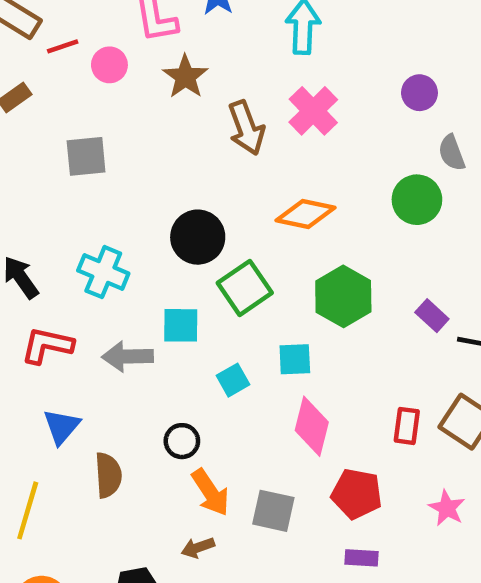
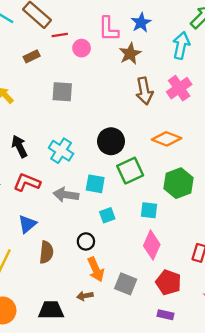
brown star: (185, 77) -> (130, 54), moved
cyan square: (233, 380) -> (107, 215), moved

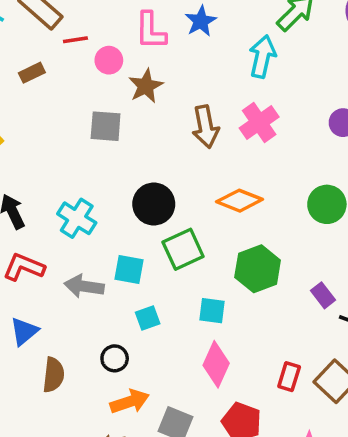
brown star: (130, 54) -> (146, 86), moved
gray square: (62, 92) -> (106, 126), moved
orange arrow: (96, 269) -> (130, 402), turned -85

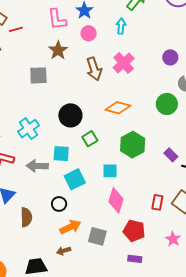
cyan arrow: (262, 57) -> (121, 26), size x0.7
pink circle: (109, 60) -> (89, 33), moved
cyan cross: (77, 218) -> (29, 129), turned 30
green square: (183, 249) -> (90, 139), size x0.7
cyan square: (148, 318) -> (75, 179), size x1.5

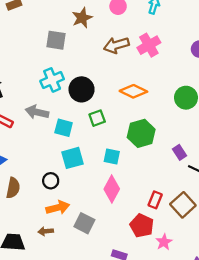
brown arrow: (94, 69) -> (116, 45), turned 80
cyan cross: (29, 129) -> (52, 80), moved
gray arrow: (37, 166) -> (37, 112), moved
red pentagon: (134, 231) -> (142, 226), moved

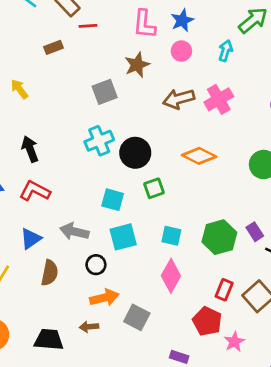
gray square: (56, 40) -> (105, 92), turned -30
gray arrow: (37, 112) -> (74, 231), moved
green hexagon: (141, 133) -> (219, 237), moved

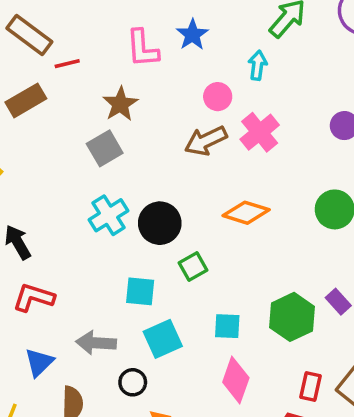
brown rectangle: (54, 47) -> (26, 100), size x1.5
pink circle: (181, 51) -> (218, 97), moved
brown star: (137, 65) -> (120, 104), moved

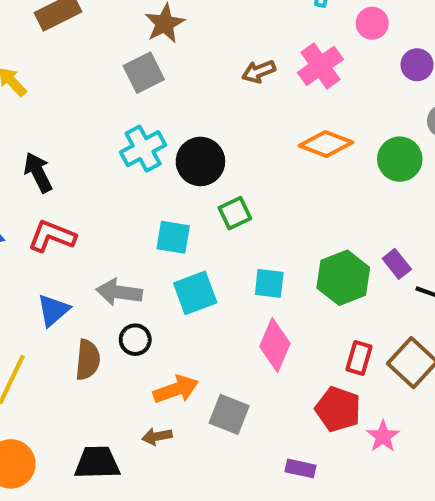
pink circle: (218, 97) -> (372, 23), moved
brown arrow: (206, 141) -> (259, 72), size x0.7
orange diamond: (246, 213) -> (326, 144), moved
black circle: (133, 382) -> (135, 340), moved

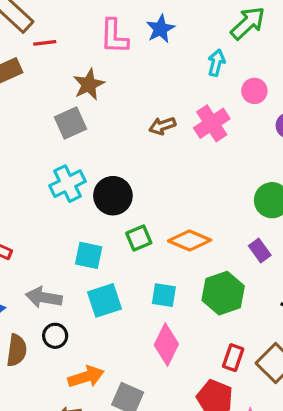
orange diamond: (326, 144) -> (190, 241), moved
purple rectangle: (397, 264) -> (260, 251), moved

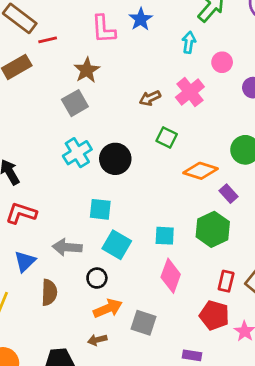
green square: (139, 238) -> (167, 138), moved, turned -35
orange diamond: (190, 241) -> (201, 171), moved
purple rectangle: (260, 251) -> (229, 194), moved
cyan square: (104, 300) -> (117, 245), turned -36
black circle: (55, 336) -> (97, 278), moved

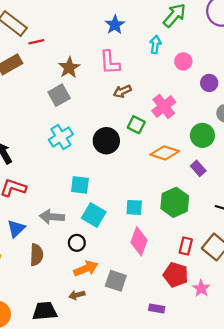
pink L-shape: (104, 29) -> (110, 62), moved
pink cross: (190, 92) -> (164, 106), moved
black circle: (115, 159) -> (106, 141), moved
purple rectangle: (229, 194) -> (198, 168), moved

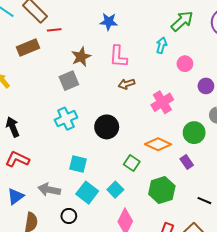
blue star: (115, 25) -> (109, 22), moved, turned 30
green square: (136, 125) -> (132, 163), moved
cyan square: (134, 207) -> (115, 190), moved, turned 35

